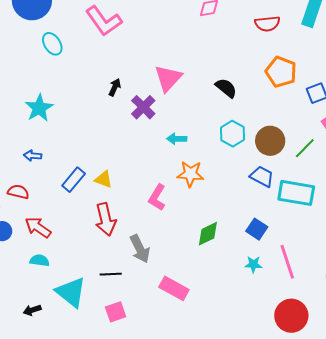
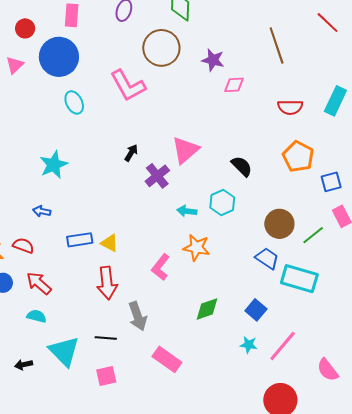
cyan hexagon: (233, 134) -> (222, 203), moved
blue rectangle: (74, 180) -> (80, 240), turned 35
pink line: (287, 262) -> (283, 346), turned 52

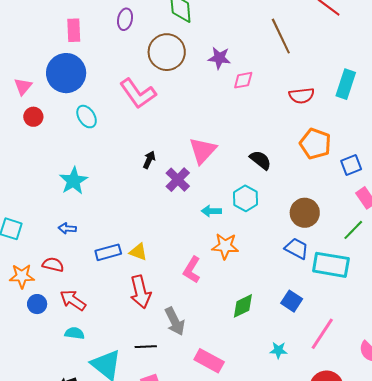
red circle: (25, 28) -> (33, 117), moved
green line: (313, 235) -> (353, 230), moved
cyan star: (249, 345) -> (278, 350), moved

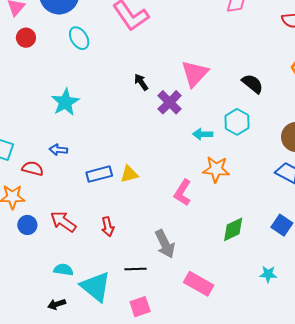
black arrow: (149, 160) -> (141, 82), turned -60
yellow triangle: (138, 252) -> (129, 174), turned -36
red semicircle: (53, 265) -> (33, 169), moved
red arrow: (140, 292) -> (108, 227), moved, size x0.6
cyan semicircle: (74, 333) -> (63, 270), moved

